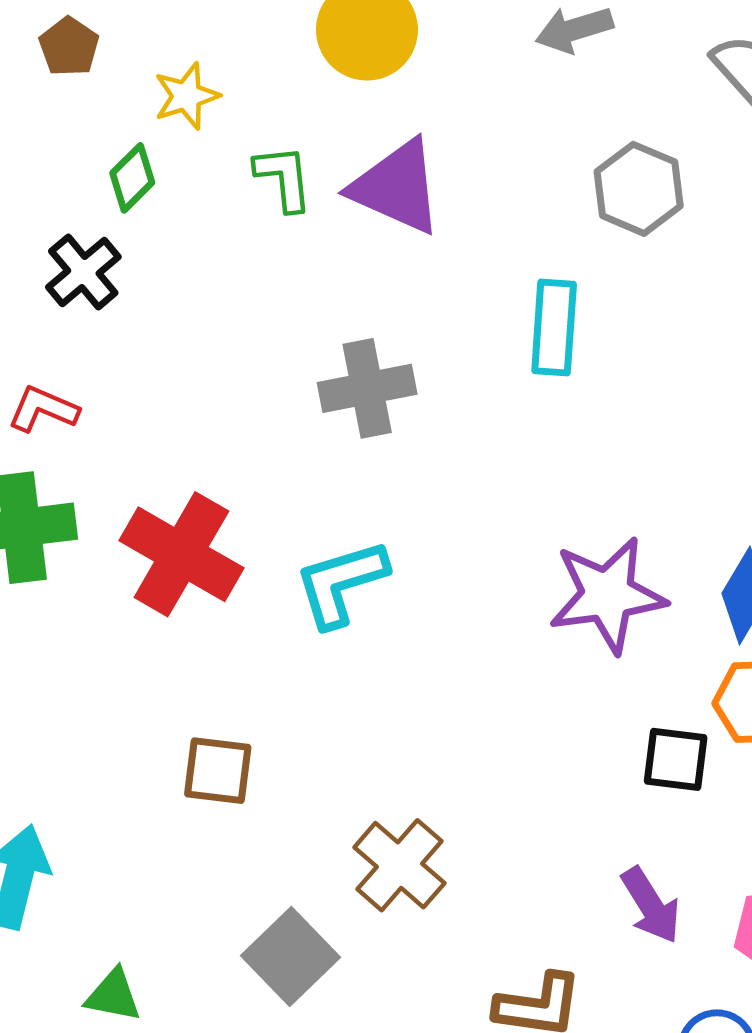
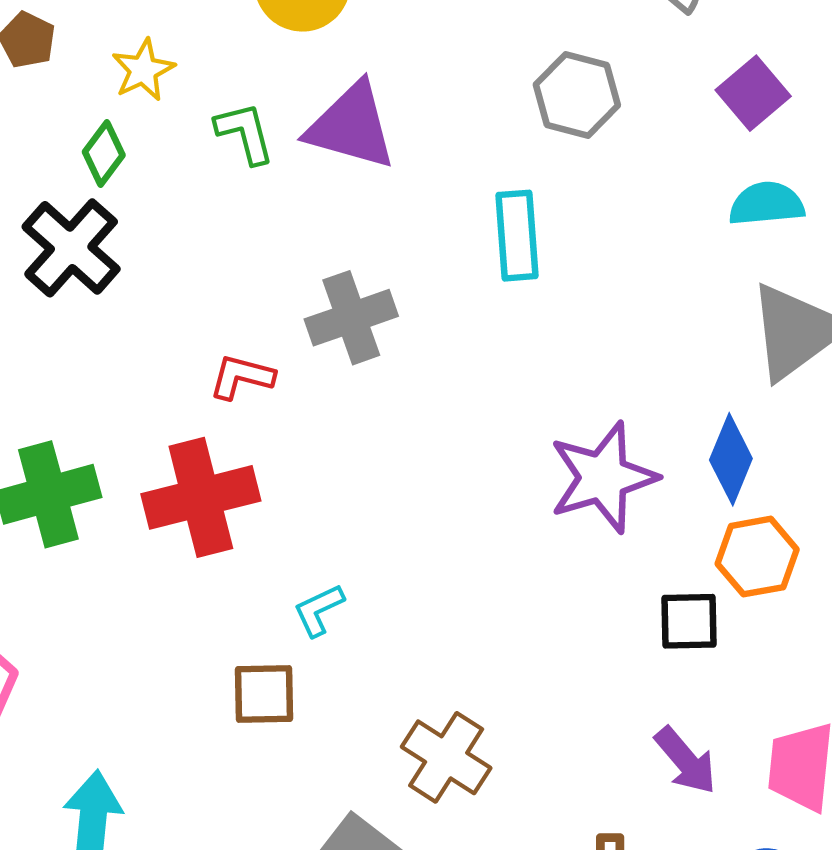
black cross: (83, 272) -> (71, 248), size x1.4
red L-shape: (43, 409) -> (242, 377), moved
red cross: (181, 554) -> (201, 497), turned -36
cyan L-shape: (341, 583) -> (319, 610), moved, size x0.6

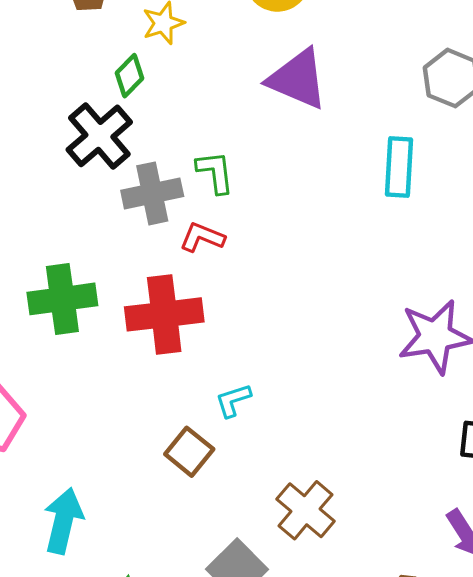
green L-shape: (245, 133) -> (215, 172), moved
gray cross: (351, 318) -> (152, 193), moved
brown square: (264, 694) -> (189, 452), turned 33

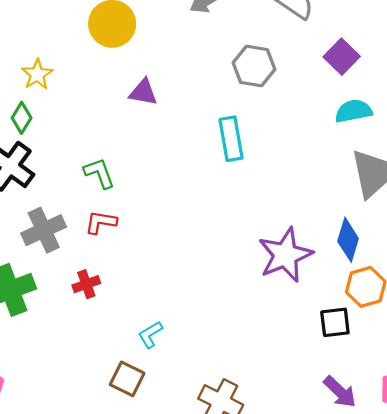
purple triangle: (298, 79) -> (143, 92), size x0.6
gray cross: (152, 193) -> (44, 230), moved
red cross: (164, 314) -> (86, 284), size x0.5

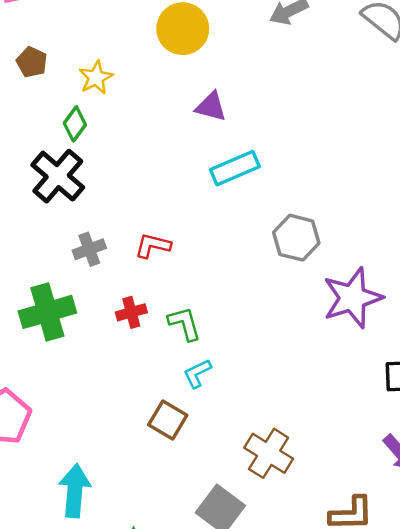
gray hexagon: (254, 66) -> (296, 238), moved
cyan rectangle: (231, 139) -> (235, 168), moved, turned 72
green L-shape: (99, 173) -> (184, 323), moved
gray cross: (44, 230) -> (89, 249), size x0.7

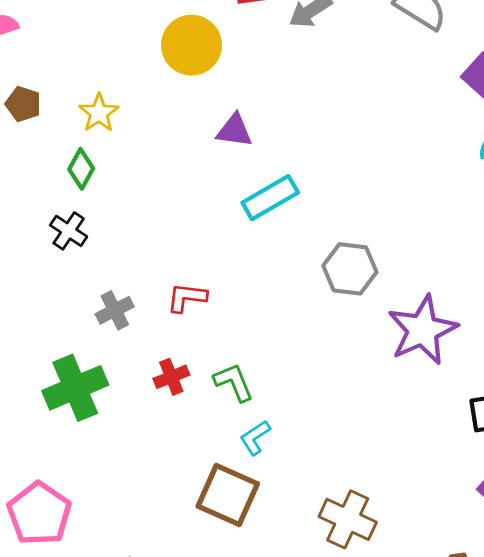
black cross: (58, 176) -> (69, 231), size x0.6
brown square: (168, 420) -> (228, 495), size x1.4

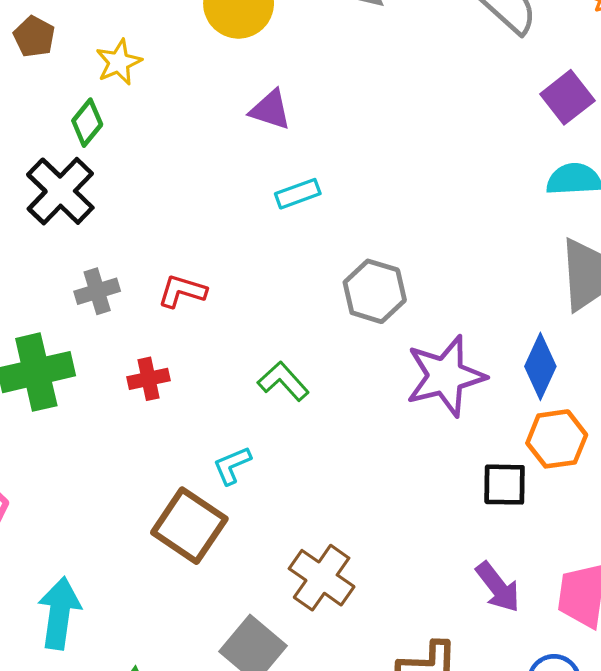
cyan rectangle: (270, 198) -> (298, 194), size x0.7
black cross: (69, 231) -> (60, 191), size x1.6
green L-shape: (234, 382) -> (283, 381), moved, turned -30

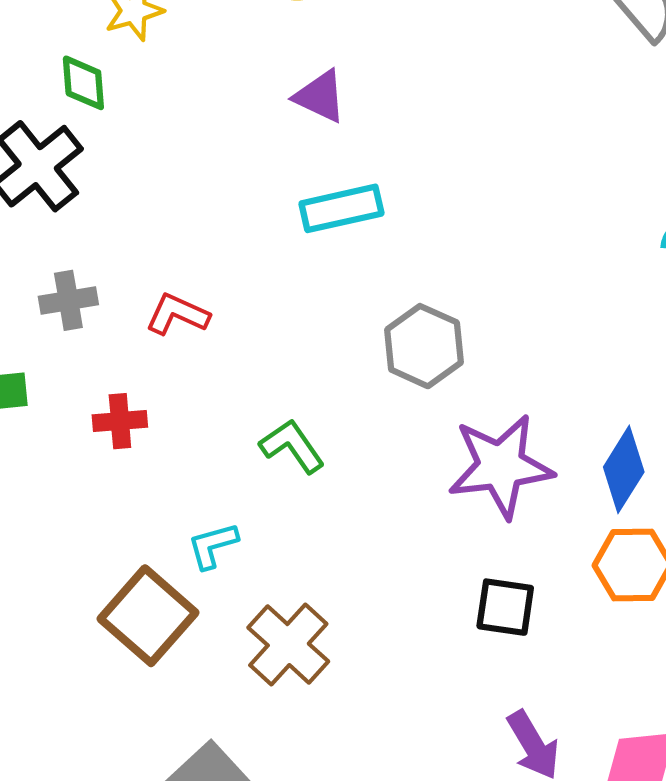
green diamond: (87, 123) -> (83, 83), turned -51
cyan rectangle: (298, 194) -> (341, 208), size x1.4
black square: (505, 485) -> (505, 607), moved
brown cross: (322, 578) -> (288, 645), moved

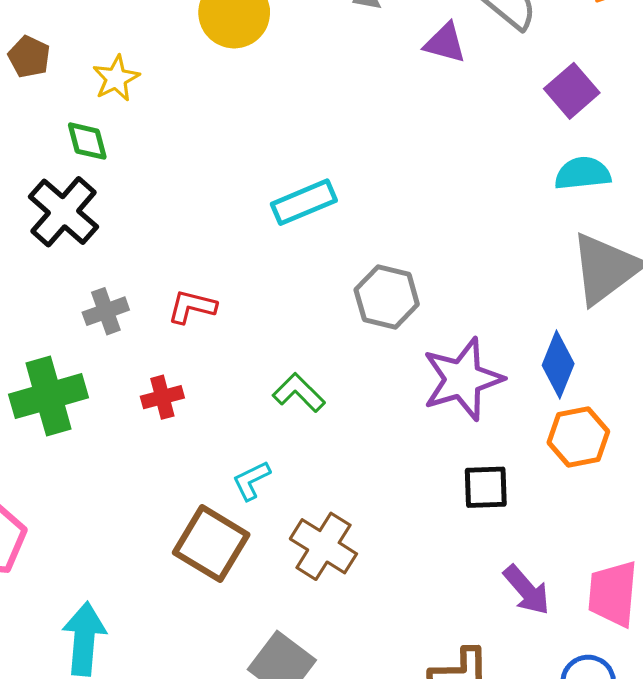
purple triangle: (320, 96) -> (445, 43), moved

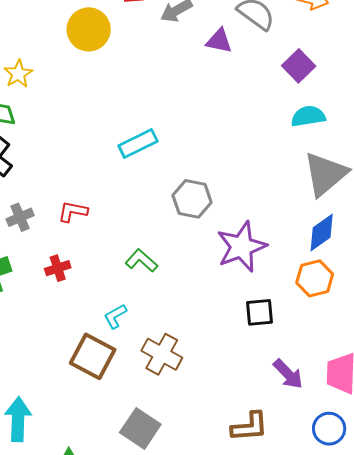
blue diamond: (558, 365) -> (322, 233), moved, turned 36

